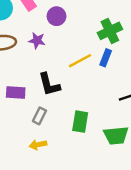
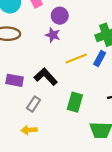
purple star: (37, 41) -> (53, 35), moved
black L-shape: (49, 84) -> (46, 77), turned 145
green rectangle: (80, 122) -> (75, 102), moved

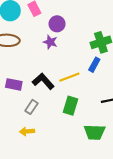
yellow line: (76, 59) -> (69, 77), moved

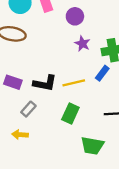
purple circle: (57, 24) -> (75, 16), moved
purple star: (50, 42) -> (82, 44), moved
black L-shape: (43, 81) -> (45, 83), turned 135

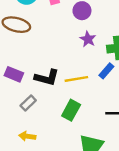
yellow arrow: (20, 135) -> (27, 136), moved

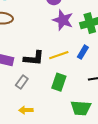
purple star: (88, 39) -> (63, 20), size x1.5
blue rectangle: (106, 71) -> (83, 52), moved

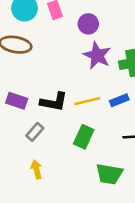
blue rectangle: (83, 52) -> (119, 100), turned 32
yellow arrow: (26, 110) -> (36, 169), turned 72

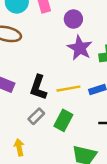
black L-shape: (54, 102) -> (38, 87), turned 95
gray rectangle: (35, 132) -> (36, 116), moved

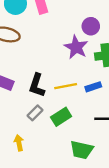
purple circle: (73, 19) -> (91, 26), moved
green rectangle: (63, 120) -> (61, 117), turned 30

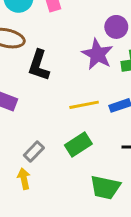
black L-shape: (37, 85) -> (39, 65), moved
gray rectangle: (35, 113) -> (34, 152), moved

